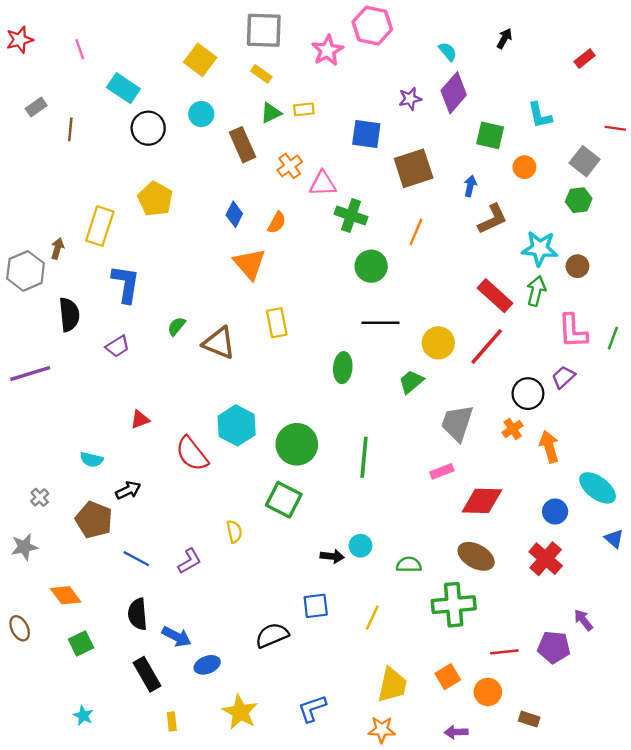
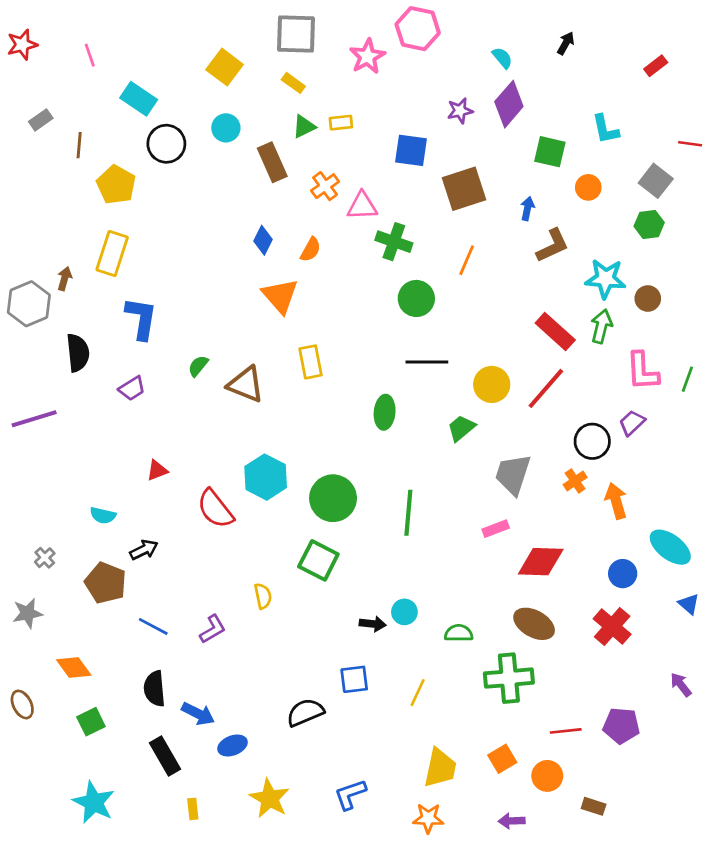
yellow pentagon: (155, 199) -> (116, 185), moved
purple arrow: (583, 620) -> (681, 685), moved
cyan star: (83, 716) -> (94, 802), size x1.8

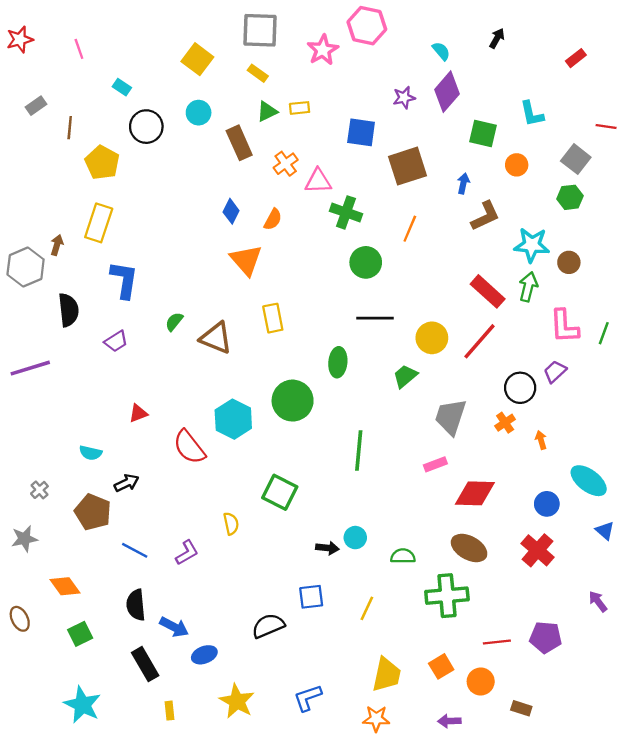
cyan rectangle: (139, 99) -> (122, 87), size x0.6
green circle: (333, 498) -> (293, 401), moved
orange arrow: (616, 501) -> (541, 440), size x0.6

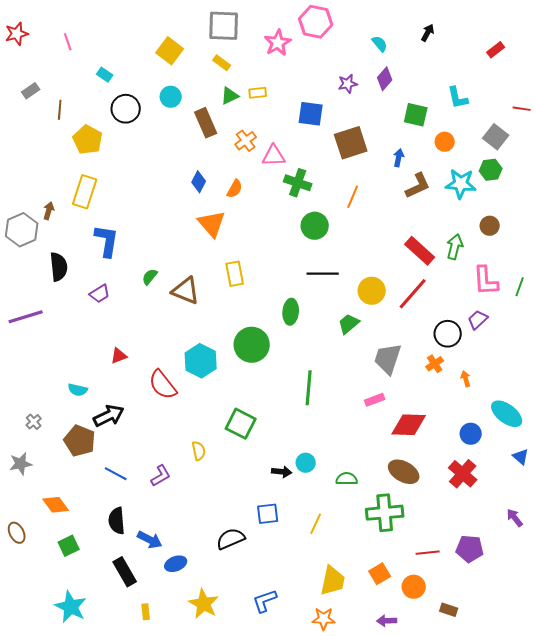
purple diamond: (447, 92) -> (385, 79), size x0.7
cyan star: (532, 245) -> (461, 184), moved
black arrow: (127, 483) -> (109, 416), size x1.4

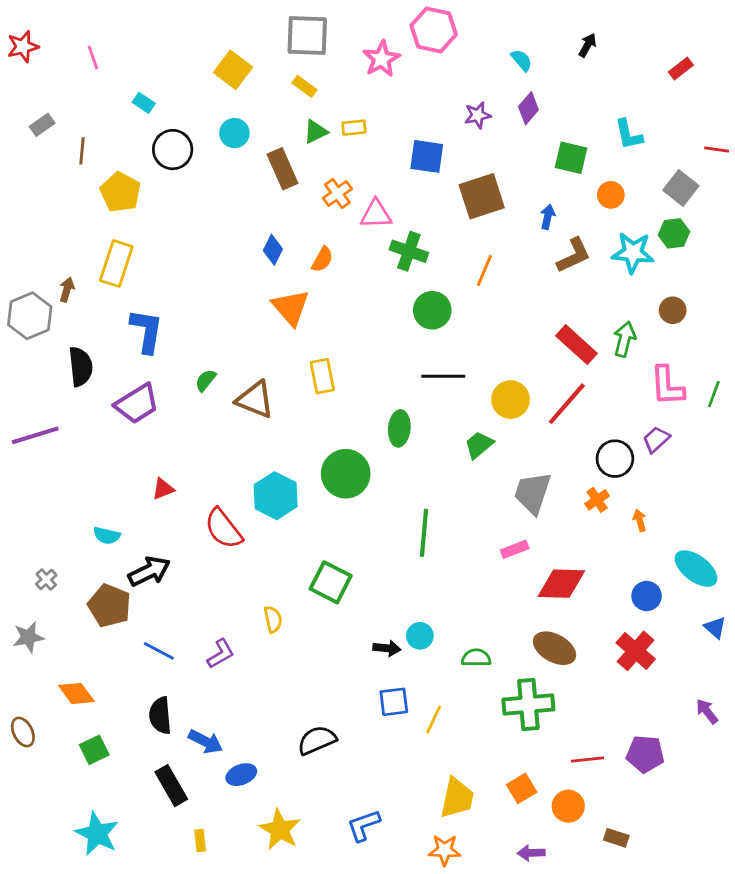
purple trapezoid: (100, 294) -> (137, 404), size x1.6
blue square: (268, 514) -> (394, 702), moved

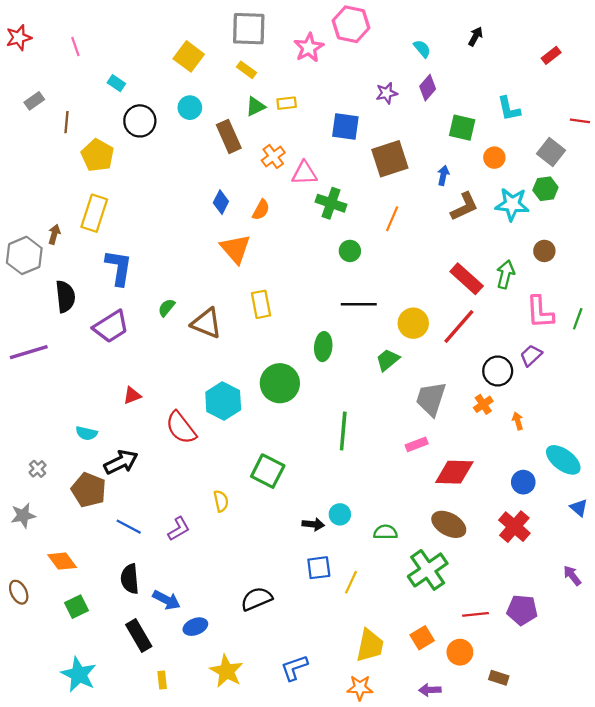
green circle: (432, 310) -> (350, 251), size x0.7
green cross: (528, 705) -> (428, 570), turned -30

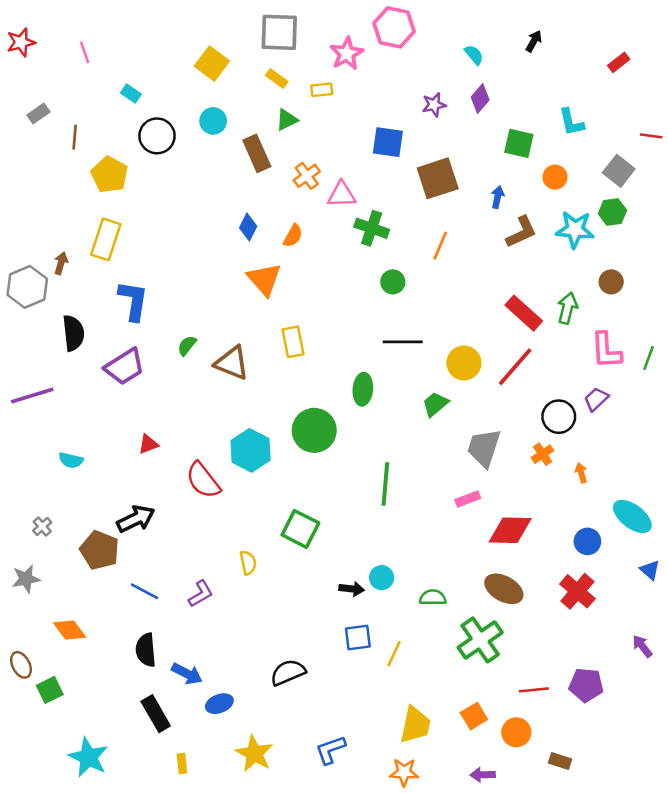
yellow rectangle: (287, 103) -> (322, 90), moved
cyan semicircle: (86, 433) -> (71, 460), moved
green square: (76, 607) -> (50, 690), moved

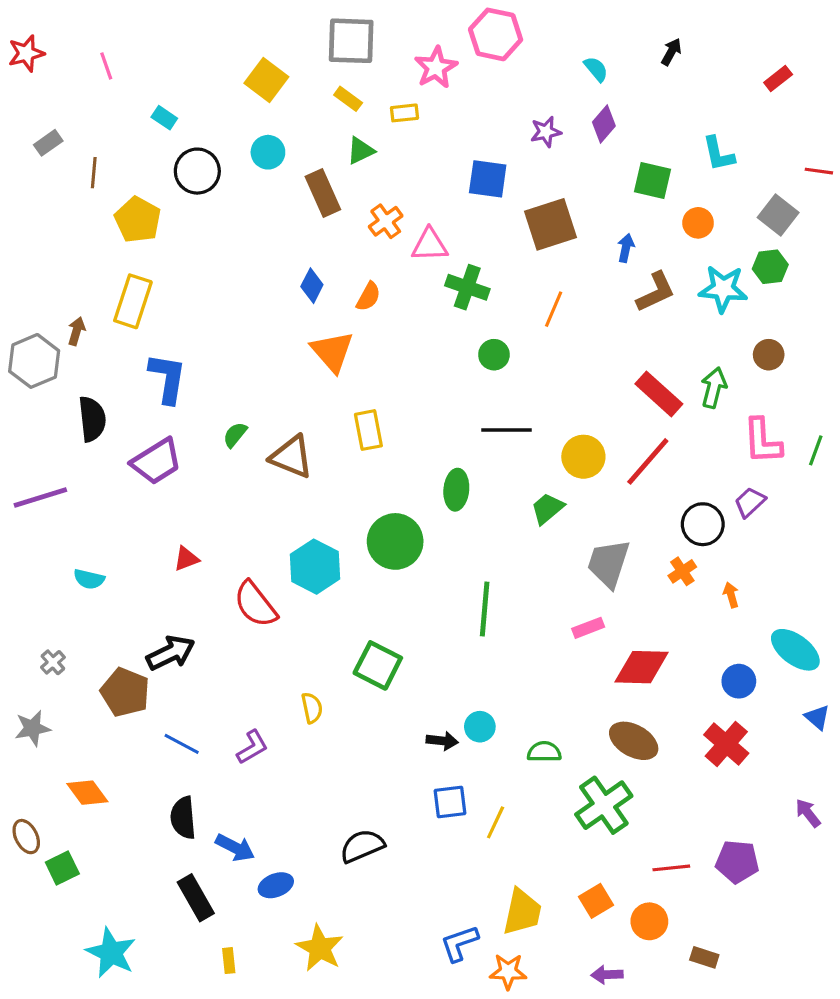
blue L-shape: (330, 750) -> (459, 943), moved

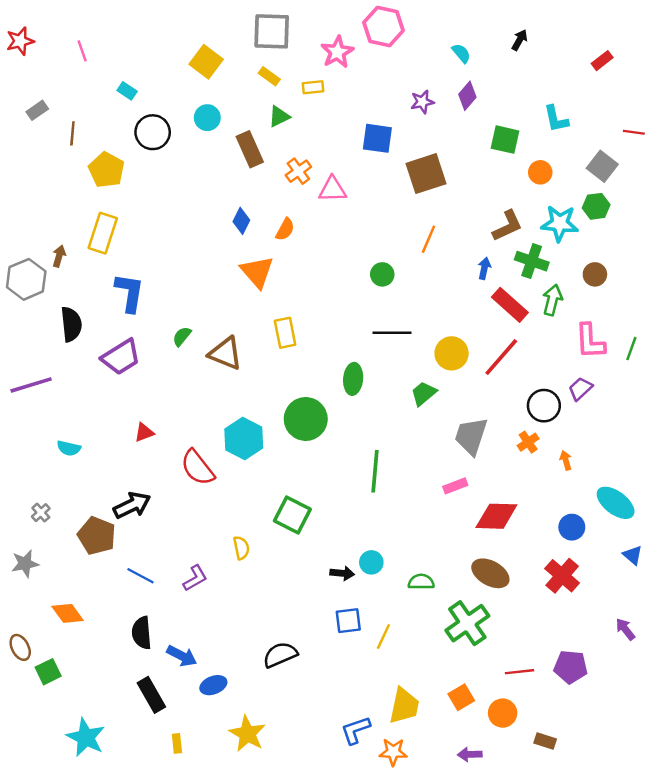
blue arrow: (626, 248) -> (484, 268), moved
green cross: (467, 287) -> (532, 261), moved

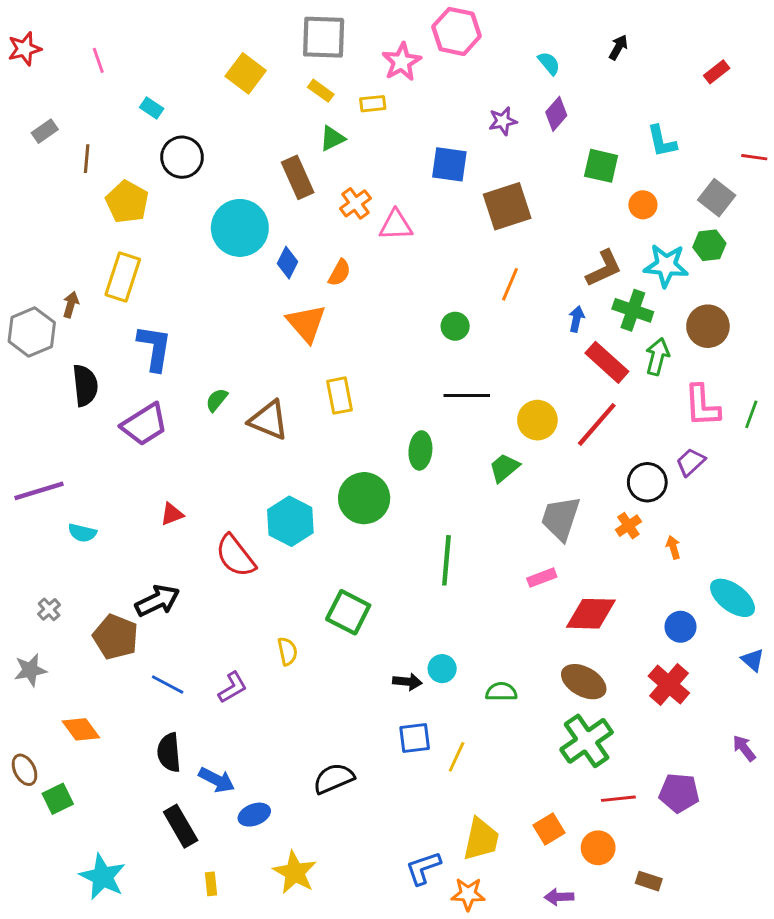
cyan circle: (207, 118) -> (240, 228), moved, size x1.8
brown circle: (595, 274) -> (708, 326), size x1.5
purple line: (31, 385) -> (39, 491), moved
green cross: (467, 623) -> (587, 741), moved

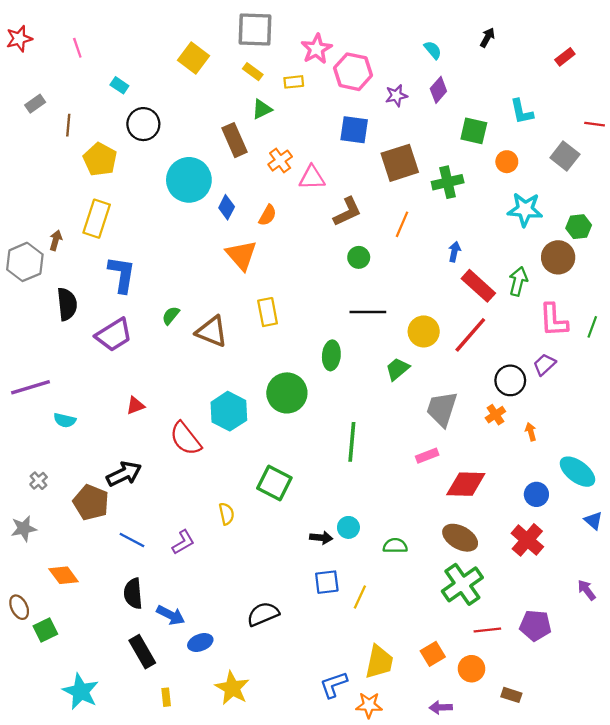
pink hexagon: (457, 31) -> (353, 72), moved
green hexagon: (709, 245) -> (579, 227), moved
brown L-shape: (604, 268) -> (347, 212), moved
green cross: (633, 310) -> (448, 182), moved, turned -32

